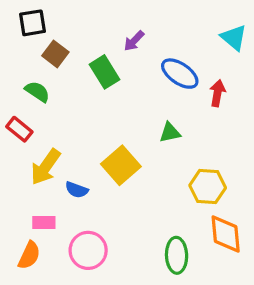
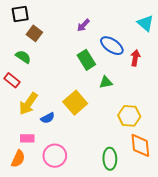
green rectangle: (104, 72) -> (86, 60), moved
blue semicircle: (77, 190) -> (48, 118), turned -48

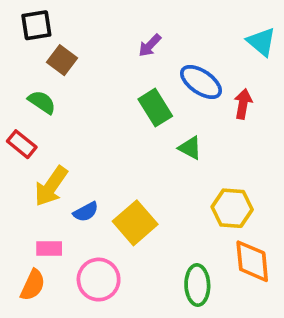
green triangle: (106, 82) -> (190, 148), turned 40
yellow square: (75, 103) -> (135, 223), moved

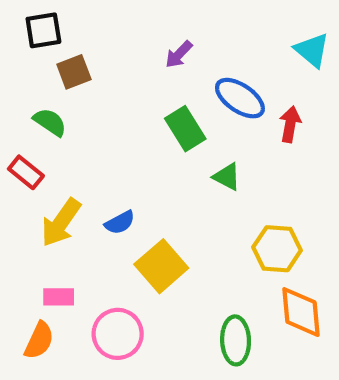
brown square: (62, 60) -> (74, 72), turned 32
blue semicircle: (86, 212) -> (120, 223), moved

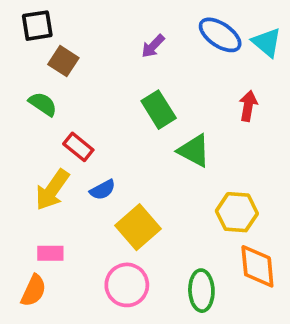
brown square: (74, 72) -> (63, 61), turned -36
blue ellipse: (240, 98) -> (220, 35), moved
red rectangle: (26, 172) -> (78, 147), moved
green triangle: (227, 177) -> (194, 151), size x1.4
pink circle: (118, 334) -> (127, 285), moved

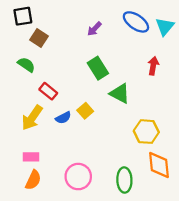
cyan triangle: (267, 42) -> (165, 27), turned 30
yellow square: (138, 227) -> (85, 111), moved, size x0.6
orange semicircle: (34, 291) -> (33, 180), moved

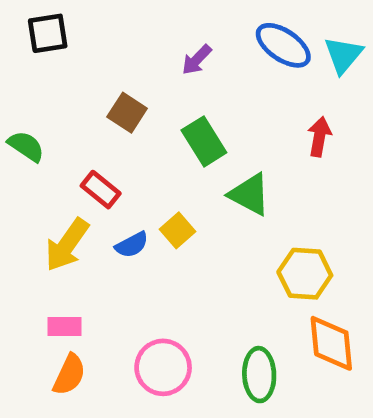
brown square: (39, 38) -> (127, 113), moved
green semicircle: (26, 65) -> (26, 146), moved

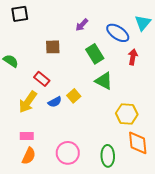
blue ellipse: (283, 45) -> (118, 33), moved
brown square: (127, 113) -> (53, 47), turned -35
green rectangle: (204, 141) -> (95, 54), moved

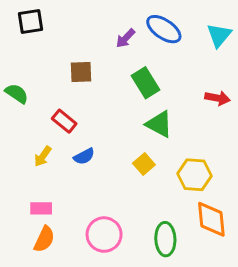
blue ellipse: (118, 33) -> (164, 29), moved
red arrow: (133, 57) -> (217, 98), moved, turned 91
yellow square: (74, 96) -> (144, 164), moved
yellow arrow: (28, 102) -> (43, 156), size x0.6

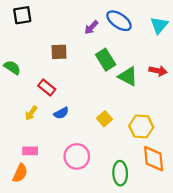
green triangle: (159, 124) -> (128, 76), moved
pink circle: (104, 235) -> (77, 156), moved
orange semicircle: (44, 239) -> (20, 173), moved

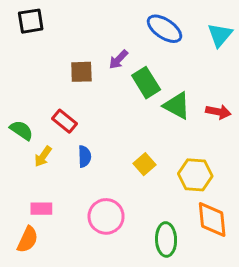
purple arrow: (91, 27) -> (118, 60), moved
green semicircle: (12, 67) -> (21, 130), moved
red arrow: (158, 71) -> (218, 112), moved
blue semicircle: (61, 113) -> (85, 156), turned -64

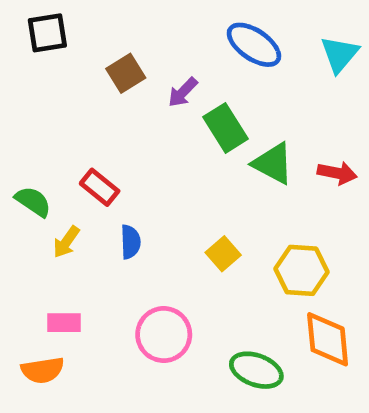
brown square: (81, 72) -> (126, 73), moved, turned -30
orange semicircle: (28, 239) -> (43, 370), turned 56
green ellipse: (166, 239) -> (256, 370), turned -68

